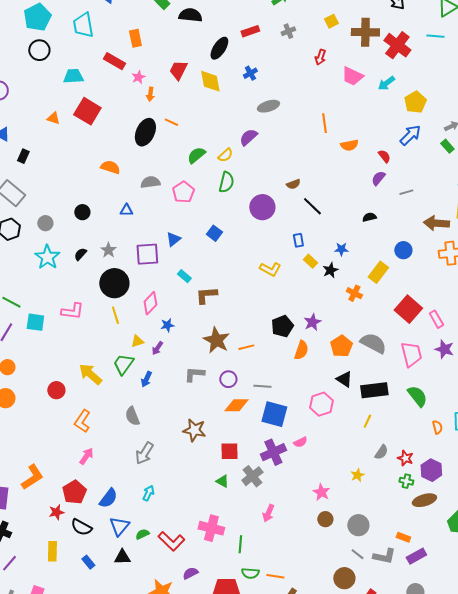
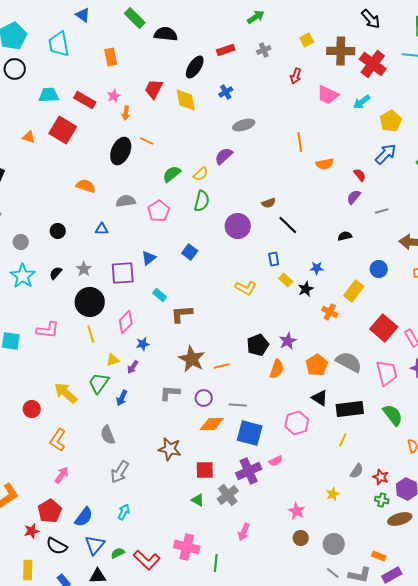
red rectangle: (114, 61) -> (85, 100), moved

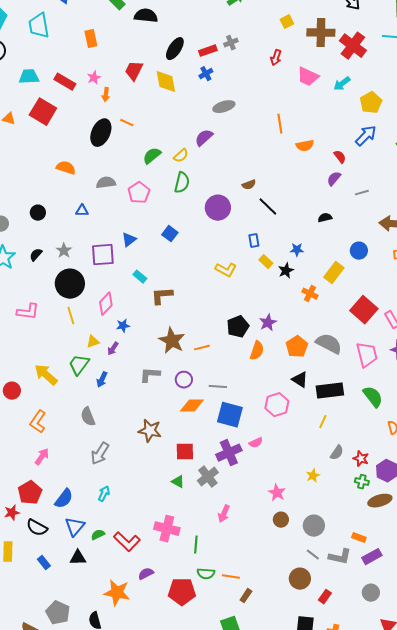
red rectangle: (226, 50) -> (208, 51), moved
gray cross: (264, 50) -> (231, 43), moved

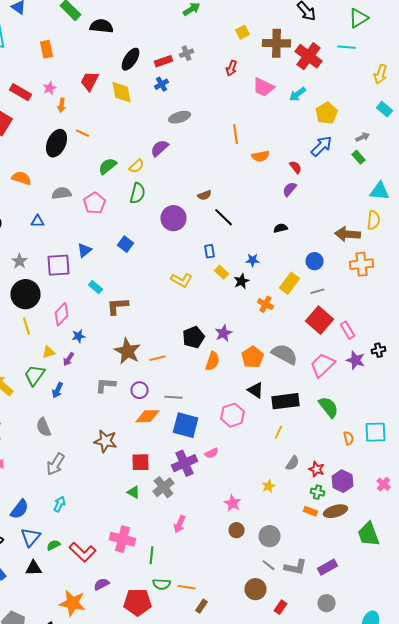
gray line: (362, 193) -> (318, 291), moved
pink trapezoid: (367, 355) -> (322, 365), turned -120
orange rectangle: (359, 538) -> (310, 511), moved

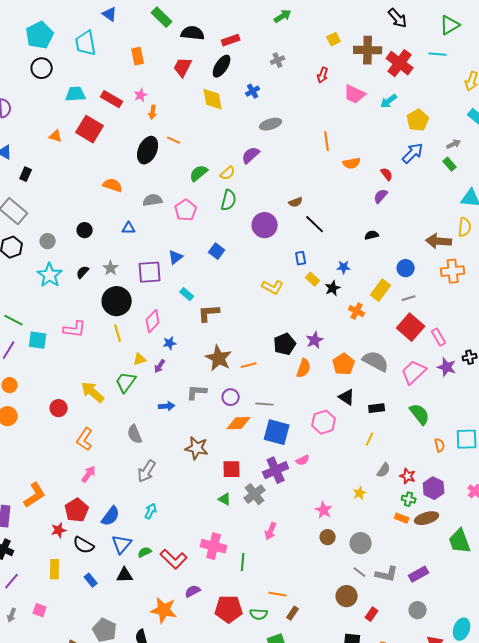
red rectangle: (164, 61) -> (231, 40), moved
red trapezoid: (90, 81) -> (183, 67), moved
blue arrow: (58, 390) -> (167, 406), moved, turned -119
black rectangle: (286, 401) -> (377, 408), size x0.6
green semicircle: (162, 584) -> (259, 614), moved

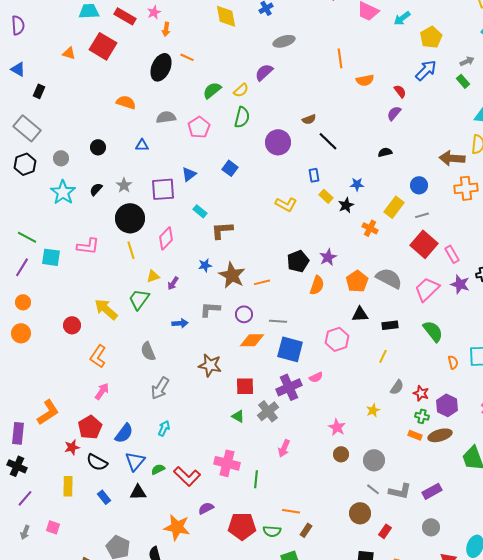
blue star: (170, 343) -> (205, 265), moved
black triangle: (347, 397) -> (360, 314), turned -36

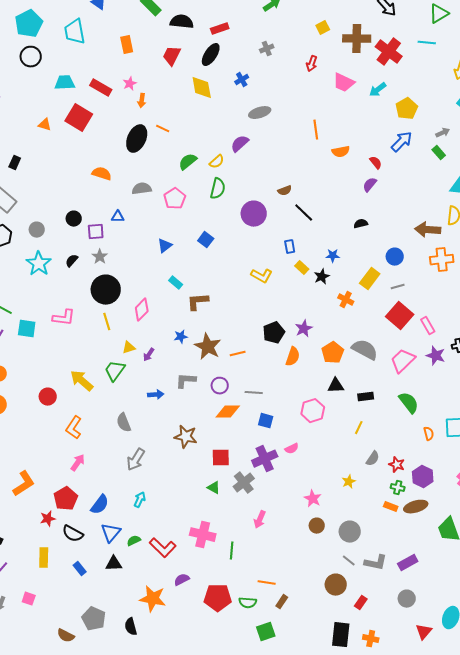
purple square: (163, 189) -> (96, 232), moved, size x0.7
blue square: (290, 349) -> (266, 421), size x0.6

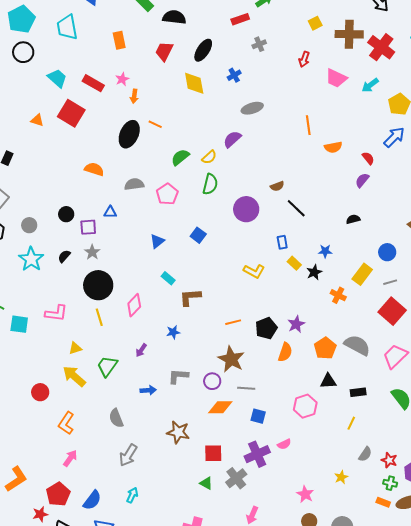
red rectangle: (220, 29) -> (240, 19), moved
cyan trapezoid: (65, 83) -> (57, 78), turned 45
brown star: (208, 347) -> (231, 359), moved
yellow triangle: (129, 348) -> (75, 348), moved
orange line: (238, 354) -> (233, 322), moved

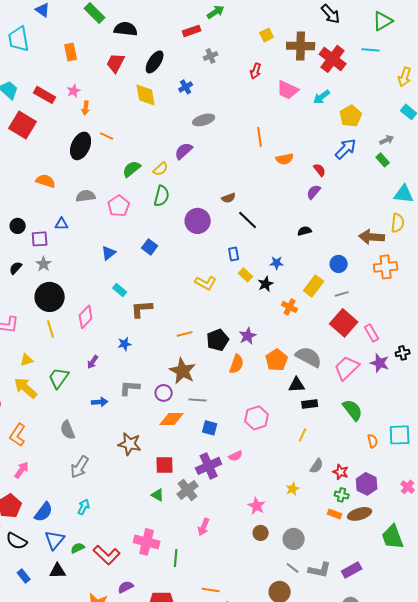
black triangle: (328, 381) -> (297, 385), moved

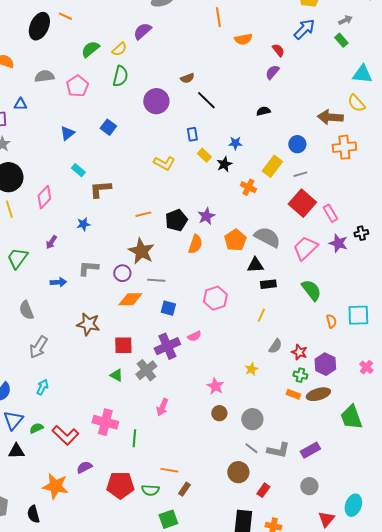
yellow semicircle: (398, 223) -> (356, 103), turned 132

